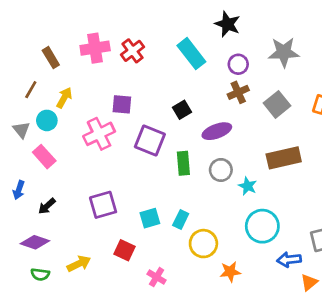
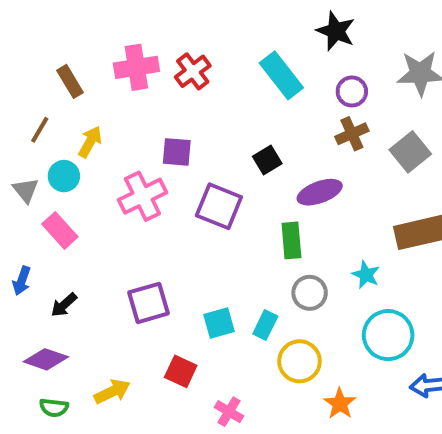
green rectangle: (183, 163) -> (291, 240), moved
gray circle: (221, 170) -> (310, 293), moved
orange star: (230, 272) -> (340, 404), turned -30

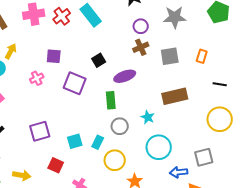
cyan rectangle: (281, 75) -> (91, 15), moved
gray square: (410, 152) -> (170, 56), turned 30
pink cross: (142, 196) -> (37, 78), size x0.6
yellow arrow: (112, 391) -> (22, 175), turned 36

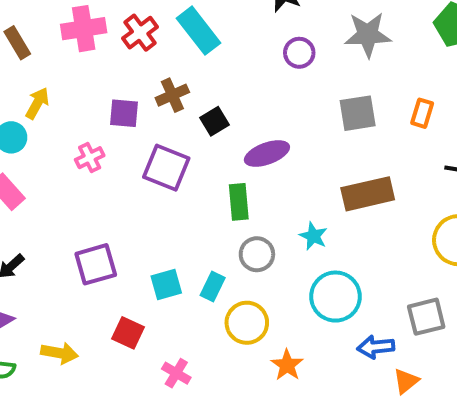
brown cross: (141, 47) -> (172, 95), moved

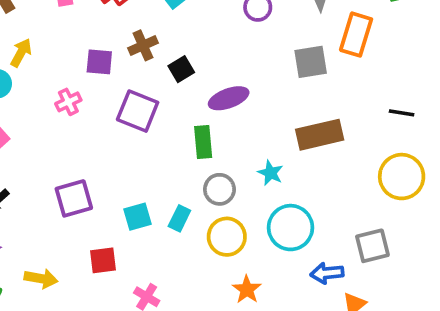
orange rectangle: (422, 113) -> (356, 35), moved, size x1.6
yellow circle: (247, 323) -> (227, 237), moved
red square: (128, 333) -> (103, 260), turned -32

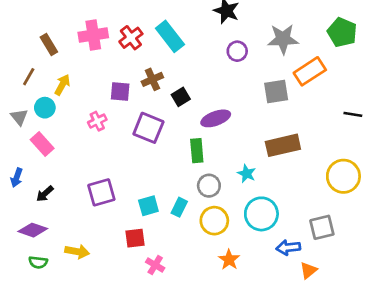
orange rectangle: (356, 35) -> (310, 71), turned 40
black line: (402, 113) -> (353, 114), moved
red square: (103, 260) -> (135, 238), moved

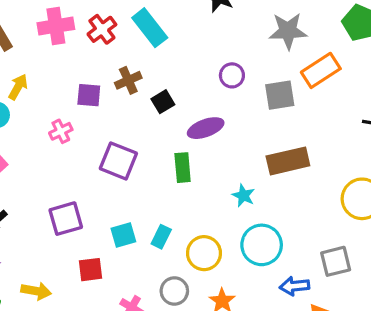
purple circle: (237, 51) -> (232, 75), moved
purple square: (148, 128) -> (118, 161), moved
gray circle: (209, 186) -> (174, 291), moved
red square: (135, 238) -> (90, 270), moved

